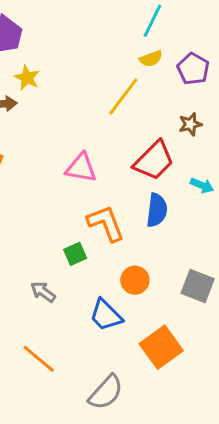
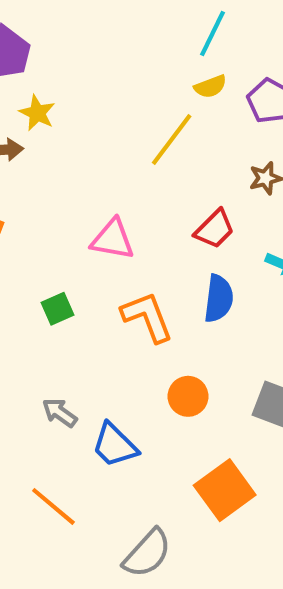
red trapezoid: (154, 161) -> (215, 229), size x0.7
green square: (75, 254) -> (58, 309), moved
blue trapezoid: (106, 315) -> (115, 445), moved

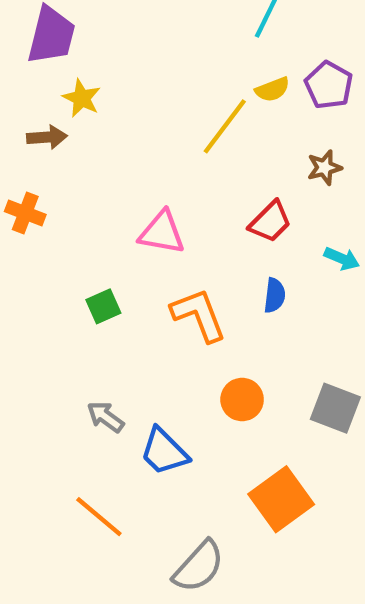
yellow semicircle: (210, 87) -> (272, 89), moved
blue semicircle: (219, 298) -> (275, 295), size x0.7

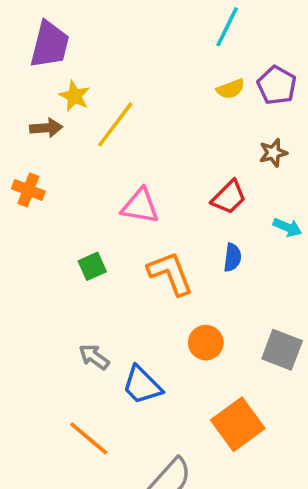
yellow line: (225, 126) -> (115, 124), moved

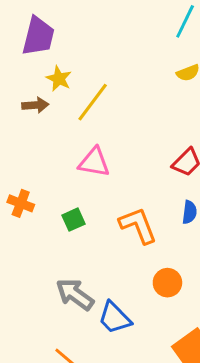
orange cross: (28, 190) -> (21, 203), moved
pink triangle: (140, 206) -> (94, 162), moved
gray arrow: (94, 357) -> (75, 294), size x1.5

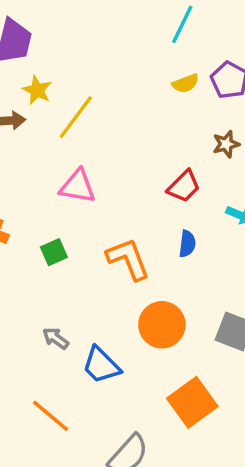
orange circle: (167, 283) -> (162, 325), size x1.4
gray arrow: (75, 294) -> (56, 338), size x0.6

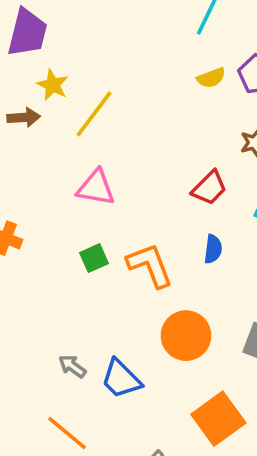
green square: (54, 252) -> (94, 258), moved
gray arrow: (56, 338) -> (72, 366), moved

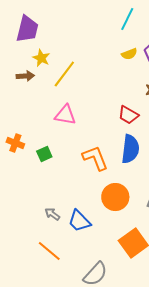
red trapezoid: (209, 188) -> (128, 115), turned 75
blue semicircle: (213, 249) -> (130, 149), size x1.8
green square: (94, 258) -> (44, 154), moved

